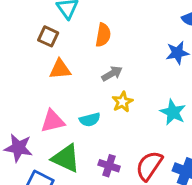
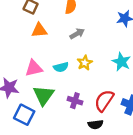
yellow star: (122, 102) -> (85, 63), moved
green triangle: (66, 158) -> (44, 95), turned 40

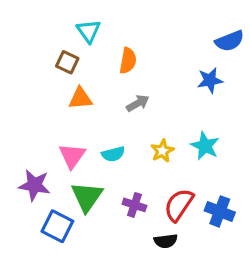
yellow star: (85, 63) -> (162, 151), moved
pink triangle: (34, 68) -> (72, 156), turned -42

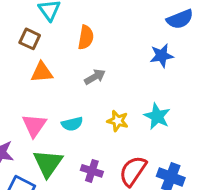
yellow star: (162, 151) -> (118, 121), turned -30

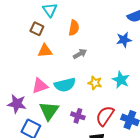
cyan semicircle: (72, 124) -> (65, 85), size x1.5
pink triangle: (34, 125) -> (40, 86), turned 36

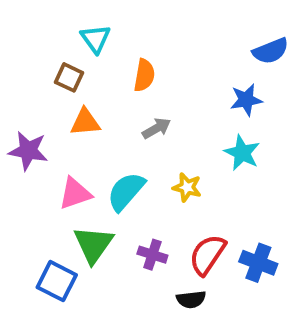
cyan star: (121, 80) -> (242, 153), moved
cyan semicircle: (65, 85) -> (126, 191), turned 145
purple star: (17, 104) -> (28, 151), moved

